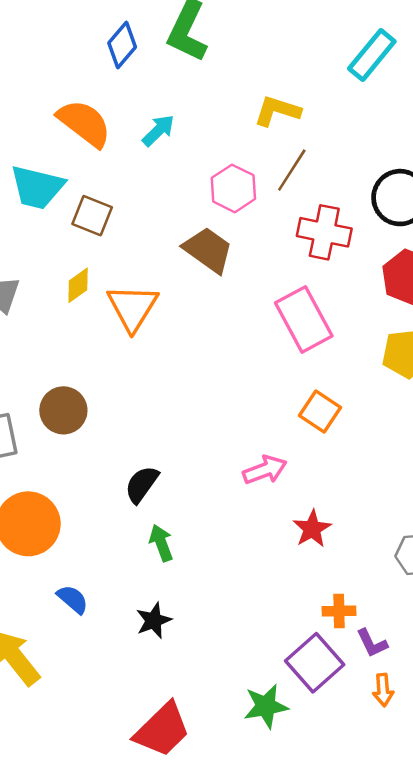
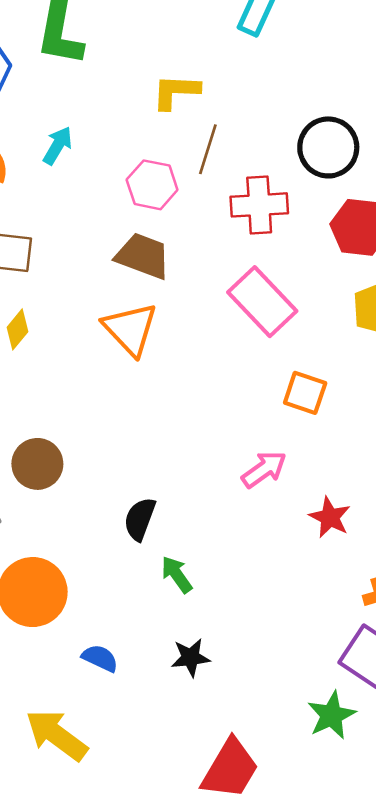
orange triangle: (133, 308) -> (130, 329), moved
black star: (154, 620) -> (191, 657), turned 30

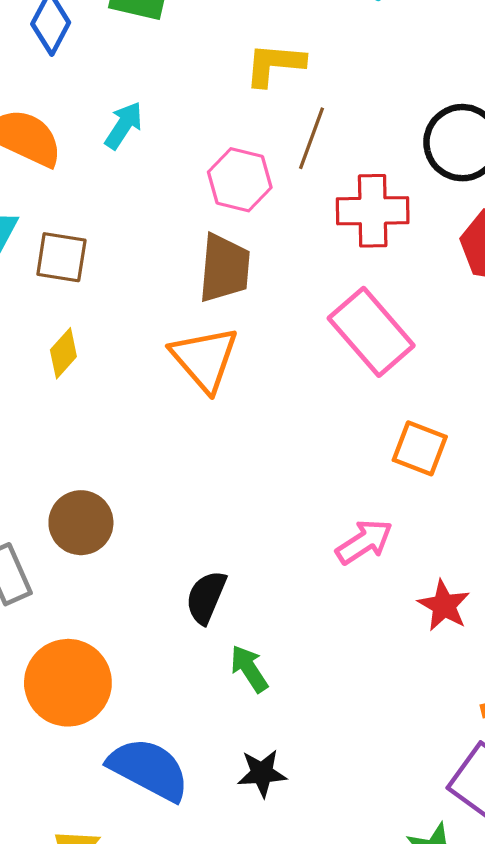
brown trapezoid: (143, 256) -> (224, 268), turned 72
blue semicircle: (100, 658) -> (149, 769), size x1.8

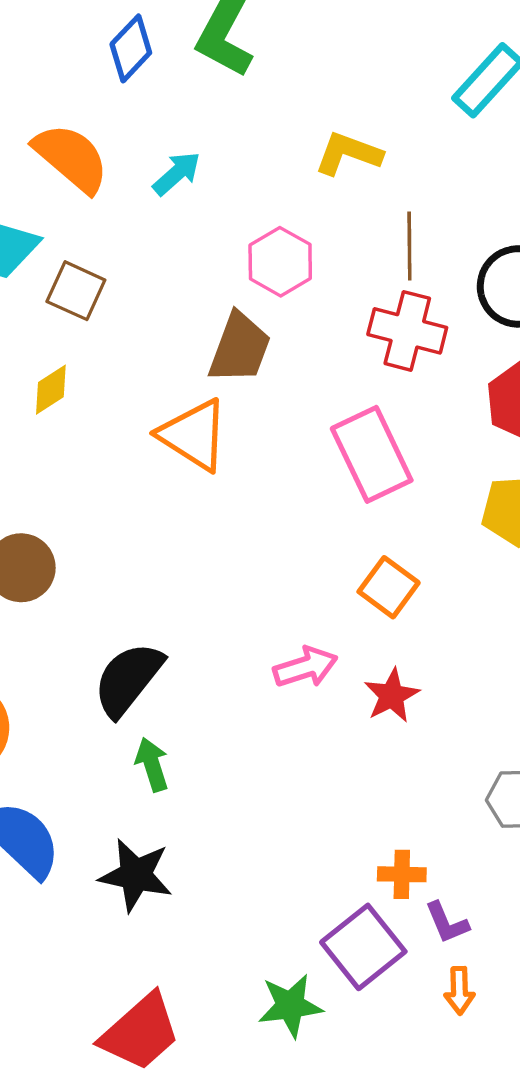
brown line: (311, 138) -> (409, 246), moved, turned -36
orange triangle: (205, 359) -> (194, 435), turned -32
black semicircle: (206, 597) -> (128, 679), size x1.4
red star: (444, 606) -> (392, 696), moved
black star: (262, 773) -> (136, 875), size x1.4

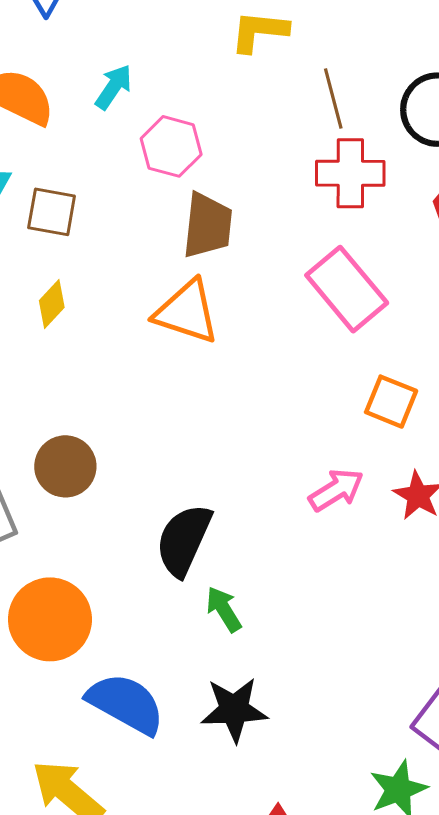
pink hexagon: (280, 262) -> (171, 146), moved

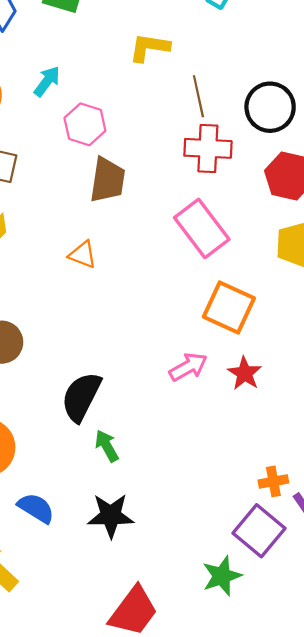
orange triangle: (187, 312) -> (83, 255), moved, size x0.6
orange square: (391, 402) -> (229, 308), size x1.4
blue semicircle: (126, 704) -> (36, 508), size x0.7

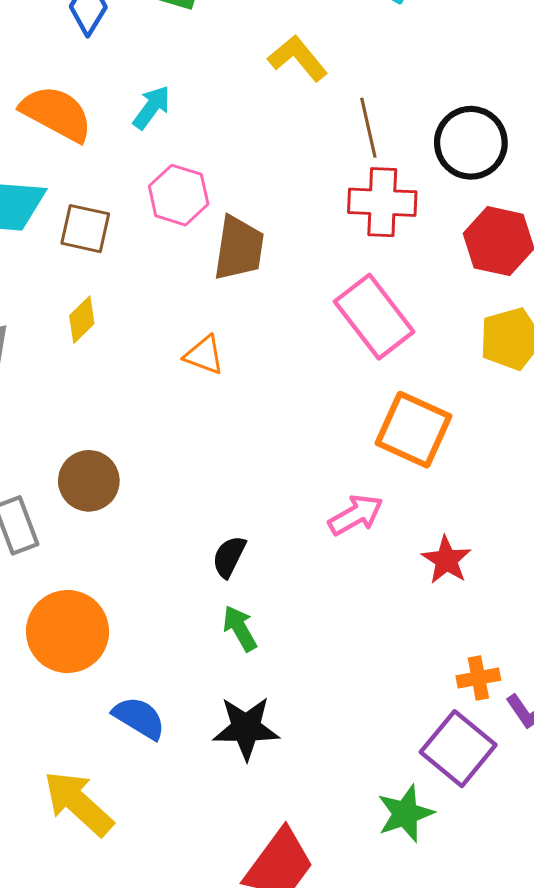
yellow L-shape: (149, 47) -> (298, 58), turned 42
pink hexagon: (85, 124) -> (179, 195), moved
red star: (245, 373) -> (446, 560), moved
black semicircle: (81, 397) -> (229, 557), moved, size x0.6

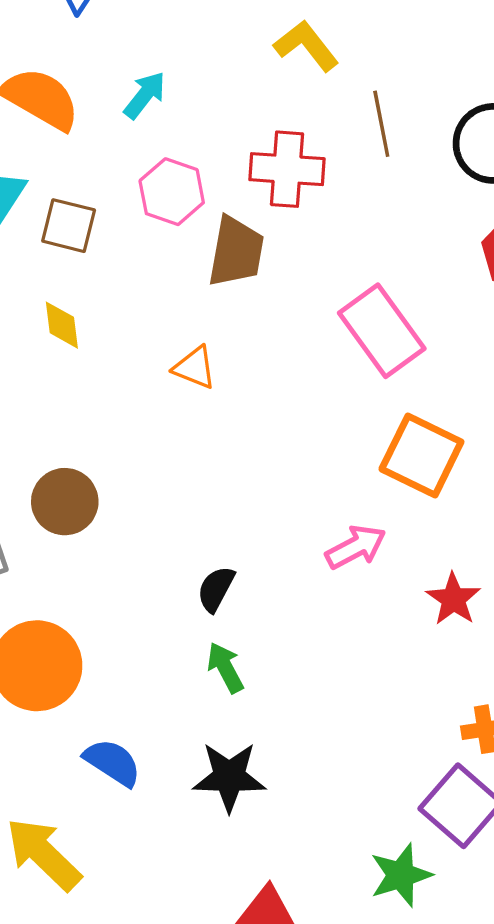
red cross: (382, 202) -> (287, 169), moved
yellow diamond: (82, 320) -> (62, 325), turned -54

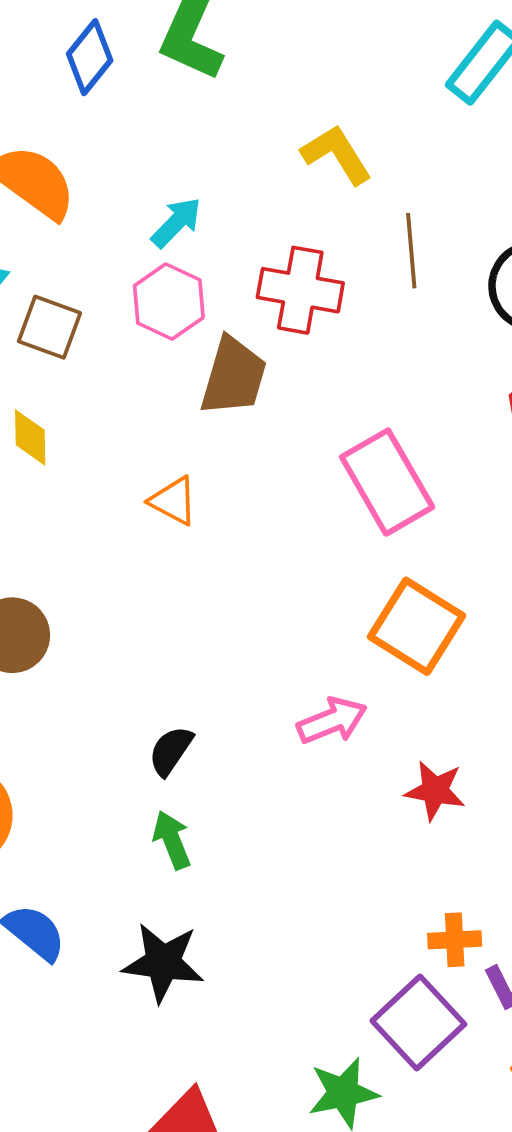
cyan arrow: (145, 95) -> (176, 223), moved
red star: (453, 599) -> (435, 791), turned -30

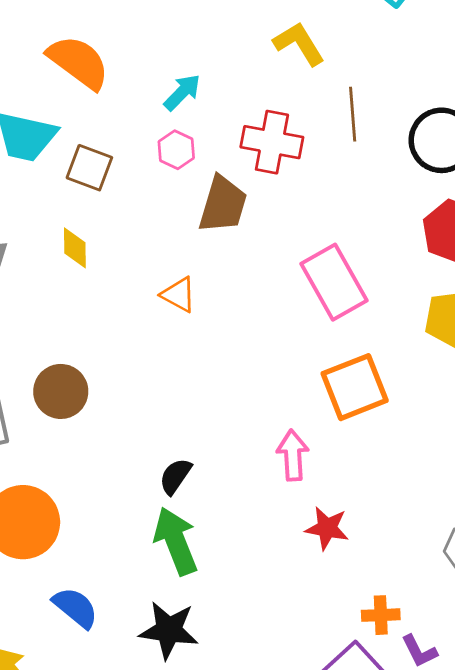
pink hexagon: (169, 302) -> (176, 150), size x0.7
orange square: (416, 626) -> (355, 387), turned 36
pink arrow: (332, 721) -> (293, 455), turned -72
red star: (435, 791) -> (327, 528), moved
green arrow: (172, 840) -> (176, 541), size x1.6

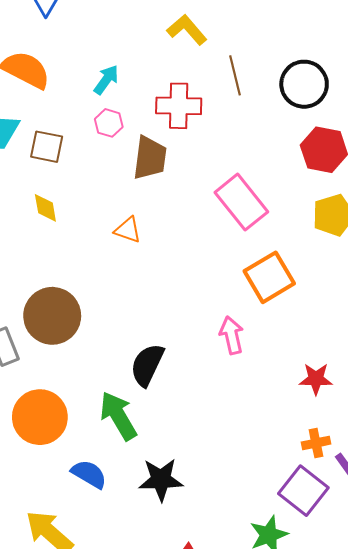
brown circle: (61, 391) -> (52, 316), size x1.4
black semicircle: (175, 476) -> (147, 365), size x1.5
red star: (327, 528) -> (316, 379), moved
green arrow: (176, 541) -> (118, 416), moved

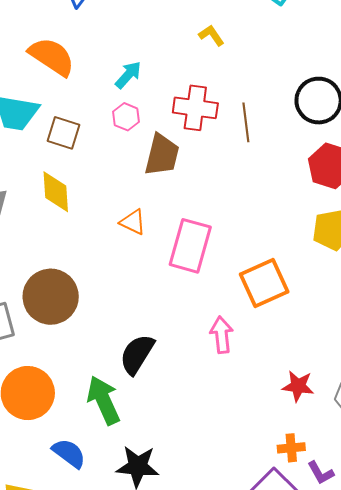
yellow L-shape: (187, 30) -> (211, 35), size x0.7
brown line: (235, 75) -> (246, 122), moved
pink rectangle: (241, 202) -> (190, 246), moved, turned 48
yellow diamond: (45, 208) -> (56, 192), size x1.4

